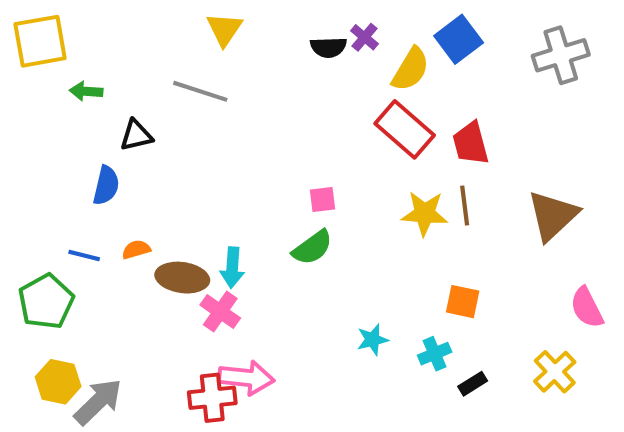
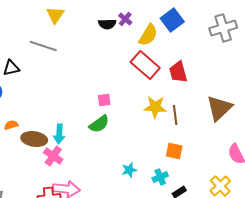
brown line: (465, 205) -> (175, 115), moved

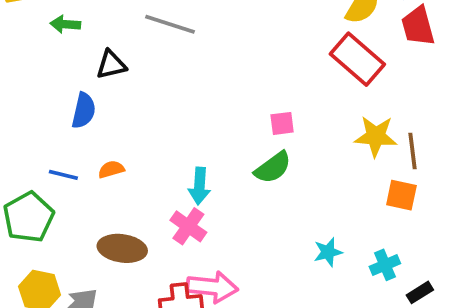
red trapezoid: (178, 72) -> (418, 26), moved
brown ellipse: (34, 139) -> (122, 248), moved
orange square: (174, 151) -> (401, 195), moved

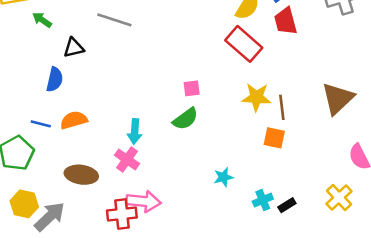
green arrow: (65, 24) -> (42, 20), turned 30
orange semicircle: (111, 169) -> (74, 120), size x1.5
cyan cross: (385, 265) -> (263, 200), moved

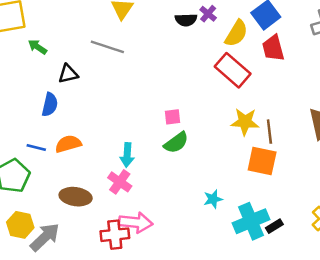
pink square: (192, 88) -> (173, 117), moved
orange square: (274, 138) -> (262, 161), size x1.4
cyan cross: (263, 200) -> (251, 221), size x1.8

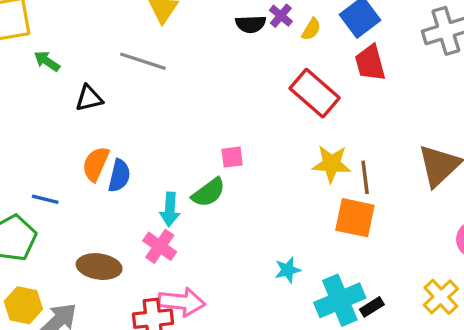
yellow semicircle: (236, 33) -> (311, 29), moved, size x0.6
blue semicircle: (50, 105) -> (119, 176), moved
green semicircle: (176, 143) -> (209, 192), moved
orange semicircle: (68, 144) -> (96, 164), moved, turned -50

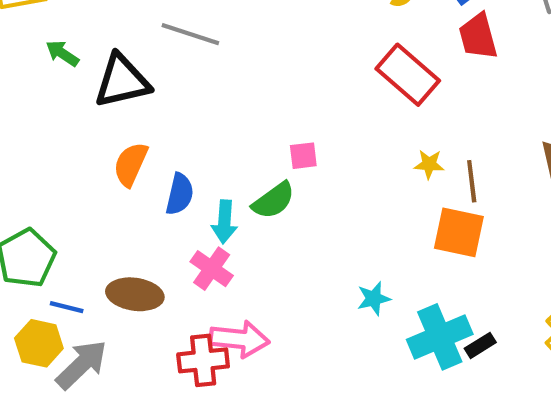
green arrow: (47, 61) -> (62, 53), moved
black triangle: (89, 98) -> (122, 81), size x1.6
yellow star: (331, 164) -> (429, 164), size x0.6
blue semicircle: (119, 176) -> (180, 194), moved
blue line: (45, 199) -> (67, 307), moved

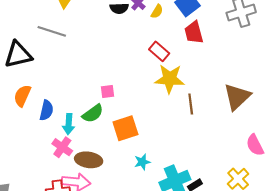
red rectangle: (408, 75) -> (159, 51), size x0.7
yellow star: (429, 164) -> (170, 79), moved, size x2.0
orange square: (459, 232) -> (125, 128), moved, turned -30
brown ellipse: (135, 294) -> (89, 160), moved

